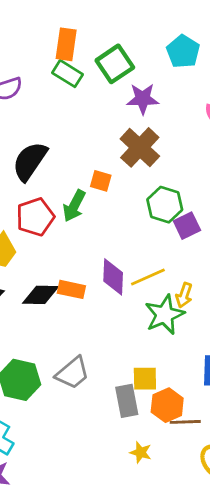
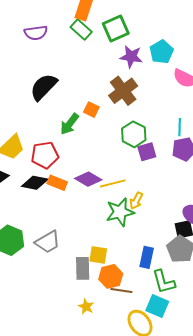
cyan pentagon: (183, 51) -> (161, 52), moved
red pentagon: (35, 217) -> (45, 155), moved
purple diamond: (113, 277) -> (88, 179), turned -72

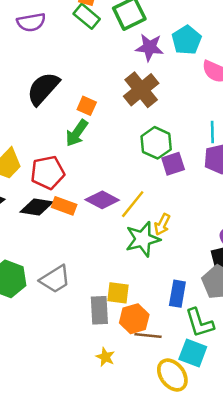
orange square: (91, 110) -> (87, 106), moved
yellow line: (113, 183) -> (133, 204), turned -35

